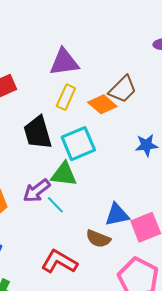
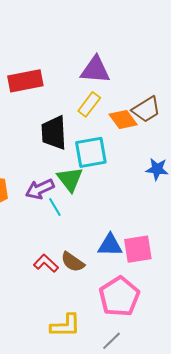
green triangle: (64, 174) -> (70, 179), turned 32
blue triangle: (117, 215) -> (110, 245), moved
brown semicircle: (98, 239) -> (73, 262), moved
red L-shape: (59, 262) -> (46, 263), size x0.7

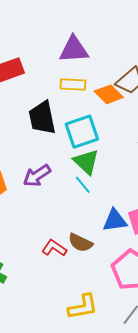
yellow rectangle: (89, 104) -> (73, 84), turned 65
green triangle: (70, 179) -> (86, 162), moved
cyan line: (55, 207) -> (83, 185), moved

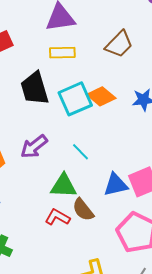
orange diamond: (109, 94) -> (101, 96), moved
green triangle: (86, 162) -> (64, 186), moved, turned -36
brown semicircle: (80, 243) -> (83, 210), turned 30

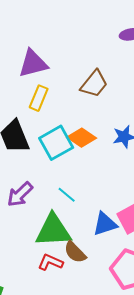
yellow rectangle: (62, 53) -> (39, 98), turned -60
green triangle: (64, 186) -> (53, 230), size x1.4

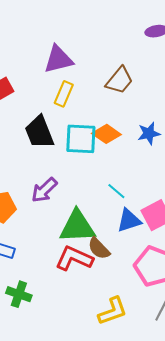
cyan square: (56, 143) -> (81, 139), turned 32
cyan line: (67, 195) -> (116, 191), moved
red L-shape: (50, 262) -> (74, 258), size x1.5

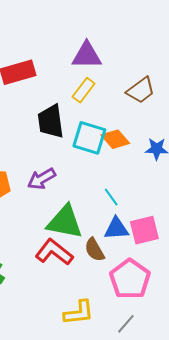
brown semicircle: (99, 248) -> (94, 250), moved

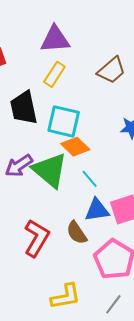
orange diamond: (115, 139) -> (75, 147), moved
green triangle: (65, 222) -> (50, 170), moved, turned 33
red L-shape: (54, 252) -> (37, 238), turned 87

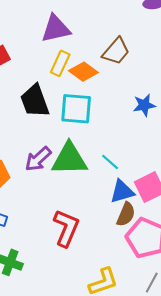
orange diamond: (75, 147) -> (83, 72), moved
green triangle: (50, 170) -> (69, 159), turned -33
brown semicircle: (77, 233) -> (126, 214), moved, turned -115

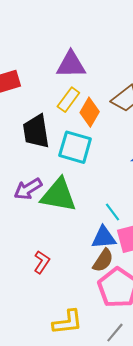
orange diamond: (83, 72) -> (90, 112), turned 72
cyan line: (110, 162) -> (113, 212), moved
red L-shape: (66, 228) -> (42, 262), size x0.6

